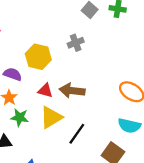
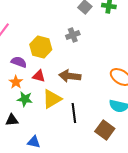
red triangle: (45, 91) -> (39, 76), moved
black line: (77, 134) -> (74, 113), turned -42

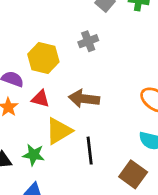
green star: (25, 99) -> (34, 155), moved

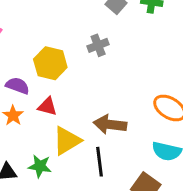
brown arrow: (84, 99) -> (110, 124), moved

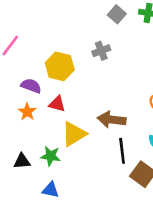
black line: (100, 162) -> (122, 151), moved

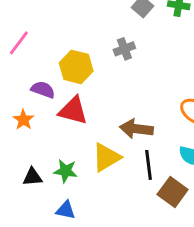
red triangle: (57, 104) -> (73, 111), size x1.5
orange star: (27, 112) -> (23, 120), moved
yellow triangle: (74, 134) -> (106, 157), moved

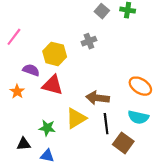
black triangle: (32, 177) -> (24, 144), moved

